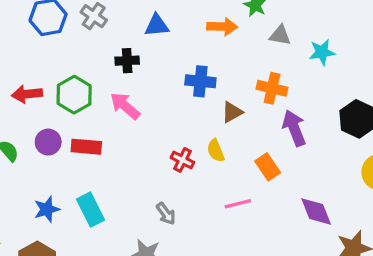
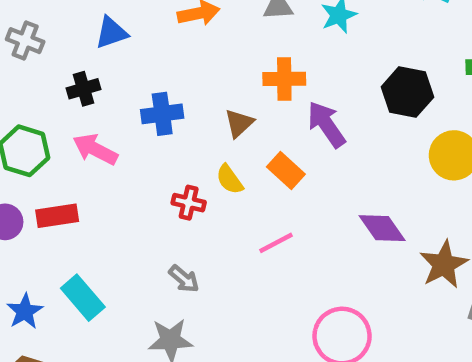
blue cross: (200, 81) -> (162, 114), moved
orange rectangle: (268, 167) -> (286, 171), moved

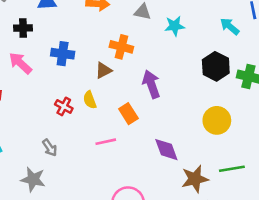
orange cross: (284, 79) -> (121, 47), moved
black hexagon: (407, 92) -> (216, 66), moved
orange rectangle: (286, 171) -> (128, 114), moved

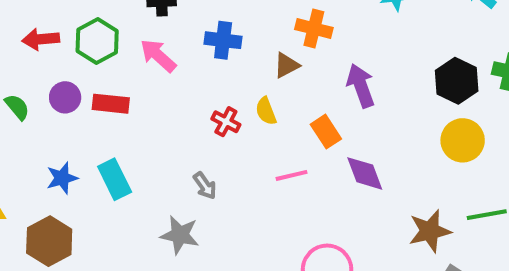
black hexagon: (216, 66) -> (457, 81), moved
purple diamond: (166, 150) -> (365, 173), moved

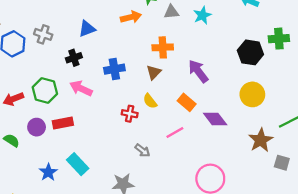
yellow circle: (463, 140) -> (252, 94), moved
gray arrow: (205, 186) -> (142, 150), moved

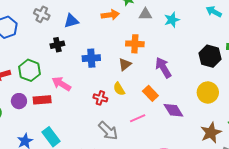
gray cross: (43, 34) -> (42, 14), moved
pink arrow: (81, 88) -> (61, 84), moved
gray arrow: (142, 150) -> (108, 131), size x1.5

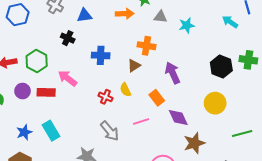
black cross: (57, 45) -> (68, 38), turned 32
brown star: (211, 133) -> (194, 143), moved

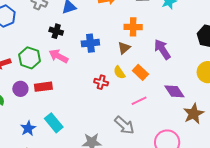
pink arrow: (67, 78) -> (59, 56), moved
orange rectangle: (157, 98) -> (140, 72), moved
gray arrow: (110, 131) -> (124, 125), moved

